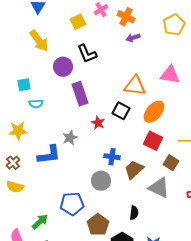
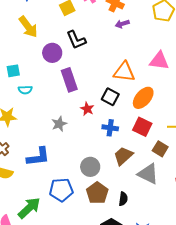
blue L-shape: (49, 155) -> (38, 157), moved
blue cross: (112, 157) -> (110, 128), moved
green arrow: (40, 222) -> (29, 208), size x1.4
brown pentagon: (98, 225) -> (97, 193), moved

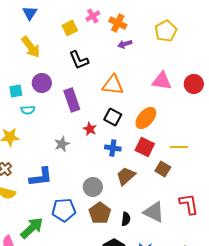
purple circle: (52, 53) -> (42, 83), moved
orange triangle: (124, 72) -> (113, 85), moved
gray triangle: (148, 174) -> (154, 212), moved

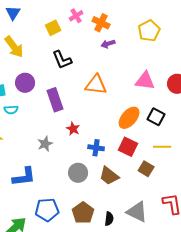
black square: (113, 117) -> (156, 117), moved
brown trapezoid: (126, 176) -> (109, 176), turned -100
gray circle: (93, 187) -> (78, 173), moved

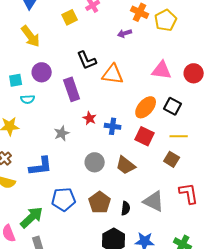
orange cross: (101, 23) -> (140, 12), moved
black L-shape: (62, 60) -> (87, 60), moved
blue cross: (96, 148) -> (113, 126), moved
brown square: (146, 169) -> (172, 159), moved

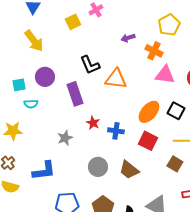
orange cross: (140, 12) -> (154, 51), moved

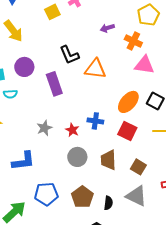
red star: (93, 123) -> (72, 130), moved
brown square: (175, 164) -> (138, 167), moved
brown trapezoid: (129, 170) -> (108, 160), turned 50

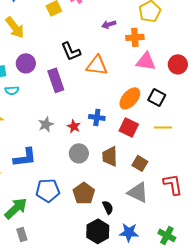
orange cross: (133, 41) -> (135, 37), turned -30
black semicircle: (108, 203) -> (108, 207), moved, turned -32

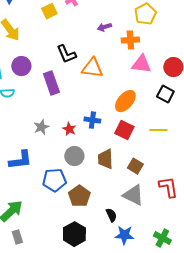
black square: (157, 97) -> (165, 94), moved
blue pentagon: (48, 190) -> (54, 180), moved
black semicircle: (108, 207) -> (111, 215), moved
black hexagon: (98, 231) -> (74, 234), moved

